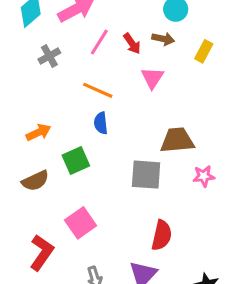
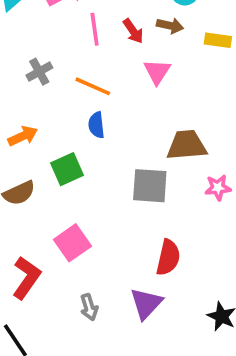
pink line: (99, 42) -> (95, 29), turned -40
yellow rectangle: (204, 51) -> (218, 40), turned 70
gray cross: (49, 56) -> (39, 72), moved

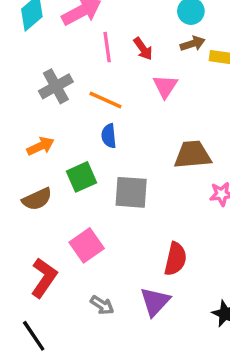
brown arrow: (170, 26) -> (193, 44), moved, turned -30
gray cross: (39, 72) -> (56, 86), size x1.4
gray square: (150, 186) -> (131, 192), moved
gray arrow: (89, 307) -> (102, 305), turned -40

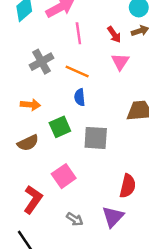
red arrow: (143, 49) -> (114, 35), moved
orange arrow: (40, 146) -> (30, 105), turned 30

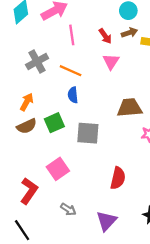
orange arrow: (30, 105) -> (27, 102), turned -66
brown semicircle: (28, 143) -> (27, 126), moved
purple triangle: (113, 217) -> (106, 221), moved

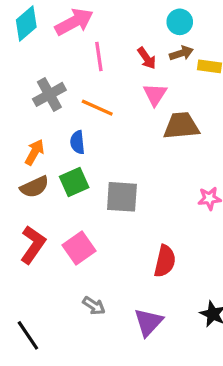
blue semicircle: (73, 95) -> (77, 142), moved
brown trapezoid: (129, 108) -> (181, 126), moved
red L-shape: (29, 191) -> (33, 245), moved

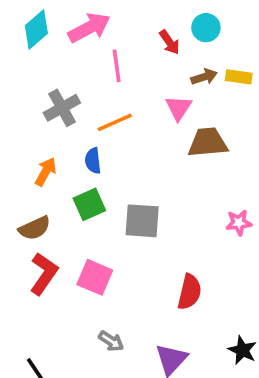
brown arrow: (181, 53) -> (204, 77), moved
red arrow: (147, 58) -> (169, 42), moved
orange line: (97, 108) -> (115, 122), turned -48
brown semicircle: (35, 187) -> (35, 228), moved
pink square: (79, 248) -> (95, 277), turned -32

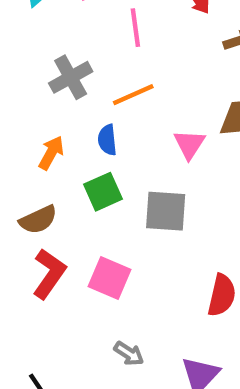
pink triangle: (179, 108) -> (189, 144), moved

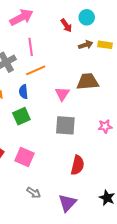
pink line: (135, 28) -> (31, 47), moved
gray square: (166, 211) -> (65, 125), moved

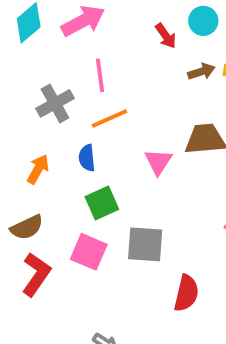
green square: (21, 116) -> (102, 203), moved
gray square: (65, 125) -> (145, 244), moved
pink square: (25, 157) -> (89, 252), moved

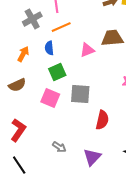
pink triangle: (158, 162) -> (87, 50), turned 35
red L-shape: (36, 274) -> (18, 130), moved

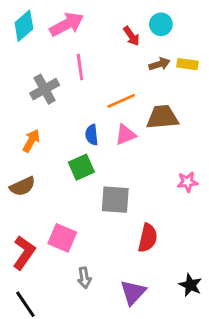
orange line: (61, 27) -> (121, 101), moved
blue semicircle: (49, 48) -> (92, 135), moved
pink square: (50, 98) -> (62, 238), moved
gray arrow: (59, 147) -> (84, 278), turned 48

